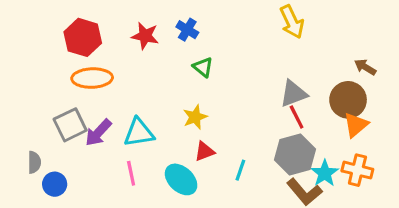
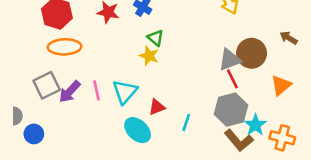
brown circle: (348, 100) -> (252, 53), moved
yellow star: (195, 117) -> (149, 56), moved, turned -30
cyan triangle: (139, 133) -> (125, 92), moved, turned -40
orange cross: (357, 170) -> (282, 138), moved
pink line: (131, 173) -> (97, 90), moved

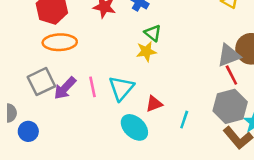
yellow star: (149, 56) -> (146, 51), turned -30

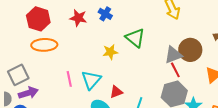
green triangle: (153, 33) -> (135, 38), moved, size x1.5
gray square: (41, 82) -> (18, 75), moved
purple arrow: (65, 88) -> (28, 93), moved, turned -150

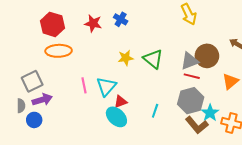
green triangle: (135, 38) -> (153, 59), moved
red line: (175, 70) -> (192, 76), turned -49
red triangle: (116, 92) -> (121, 102), moved

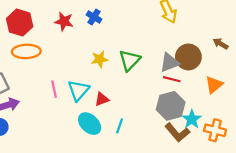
green triangle: (153, 59) -> (130, 60), turned 35
red triangle: (121, 102) -> (102, 99), moved
cyan line: (155, 111) -> (120, 126), moved

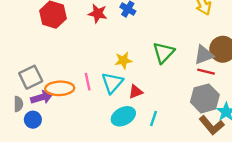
orange ellipse: (26, 51) -> (60, 88), moved
yellow star: (100, 59) -> (123, 60), moved
cyan ellipse: (90, 124) -> (123, 116), turned -70

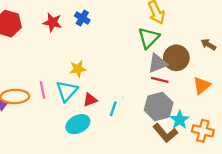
green triangle: (164, 53) -> (149, 38), moved
cyan line: (154, 119) -> (113, 109), moved

